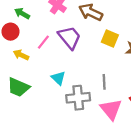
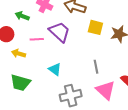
green arrow: (22, 13) -> (22, 16), moved
pink line: (43, 42) -> (37, 39), turned 56
gray cross: (78, 98) -> (71, 96), moved

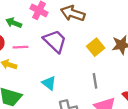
yellow square: (95, 27) -> (96, 47), moved, turned 35
pink line: (37, 39) -> (20, 47), moved

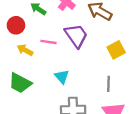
pink line: (20, 47) -> (48, 42), moved

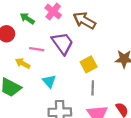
yellow arrow: (25, 50) -> (23, 63), moved
yellow square: (116, 50) -> (89, 64), moved

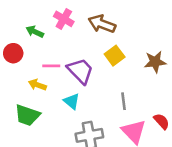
purple trapezoid: (63, 43) -> (80, 71), moved
yellow square: (89, 64) -> (115, 56), moved

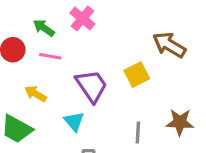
brown arrow: (102, 24) -> (169, 45), moved
brown star: (155, 62) -> (180, 122), moved
pink line: (51, 66) -> (50, 56), moved

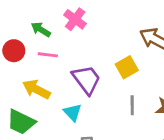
yellow arrow: (36, 94) -> (36, 89), size x1.4
gray line: (138, 132) -> (132, 105), moved

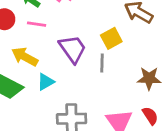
gray line: (132, 105) -> (102, 63), moved
cyan triangle: (72, 112) -> (46, 82), moved, turned 42

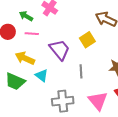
gray line: (102, 63) -> (81, 71), moved
cyan triangle: (46, 82) -> (42, 75), turned -48

